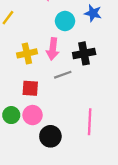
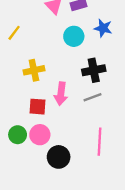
pink arrow: (53, 49) -> (61, 94), moved
gray line: (63, 75) -> (93, 97), moved

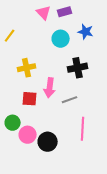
gray line: (93, 97) -> (70, 100), moved
pink circle: (40, 135) -> (28, 135), moved

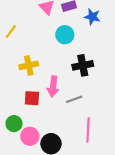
blue star: (86, 32) -> (92, 17), moved

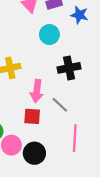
red square: (32, 98) -> (32, 116), moved
gray line: (74, 99) -> (60, 105), turned 63

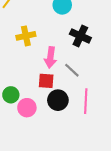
black cross: (69, 68) -> (80, 36), turned 36
black circle: (34, 153) -> (58, 100), moved

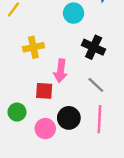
gray line: (72, 70) -> (96, 85), moved
red square: (46, 81) -> (44, 91), moved
pink circle: (27, 108) -> (45, 129), moved

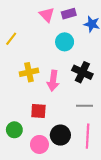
pink arrow: (61, 71) -> (53, 81), moved
gray line: (96, 85) -> (84, 106), turned -42

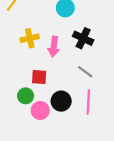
gray line: (84, 106) -> (85, 72), turned 35
green circle: (14, 130) -> (26, 96), moved

